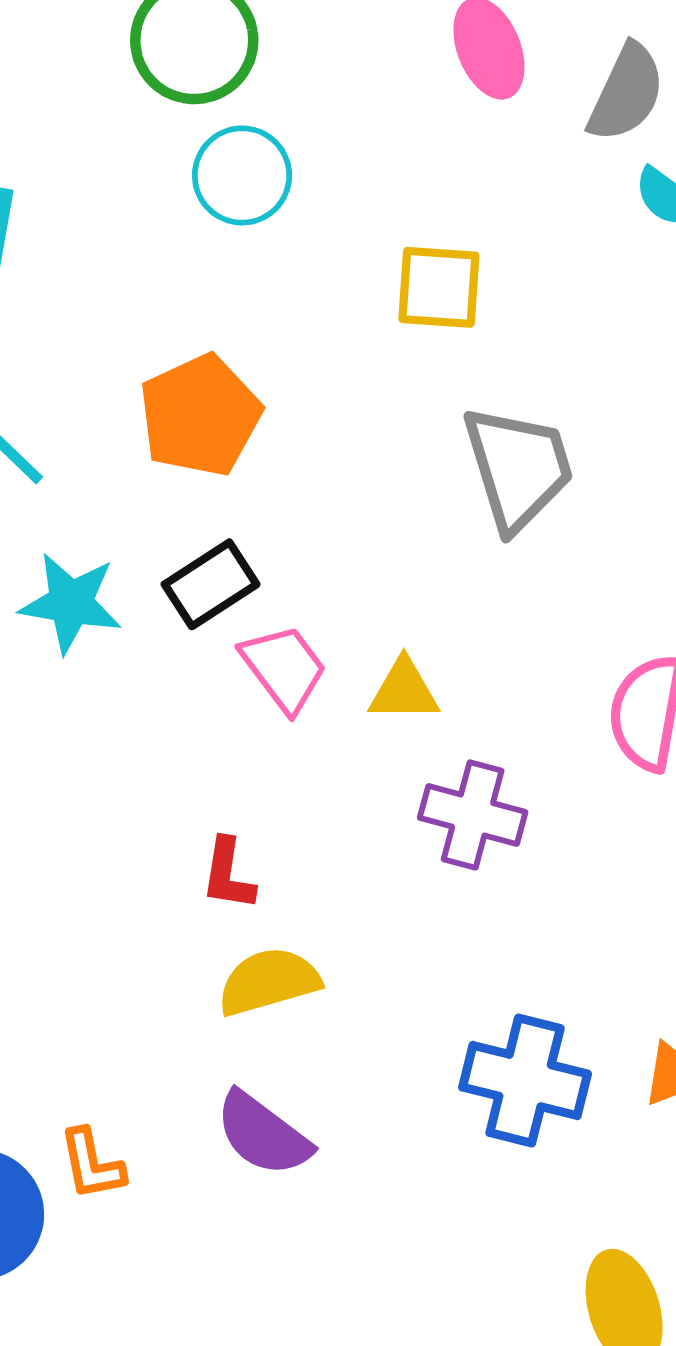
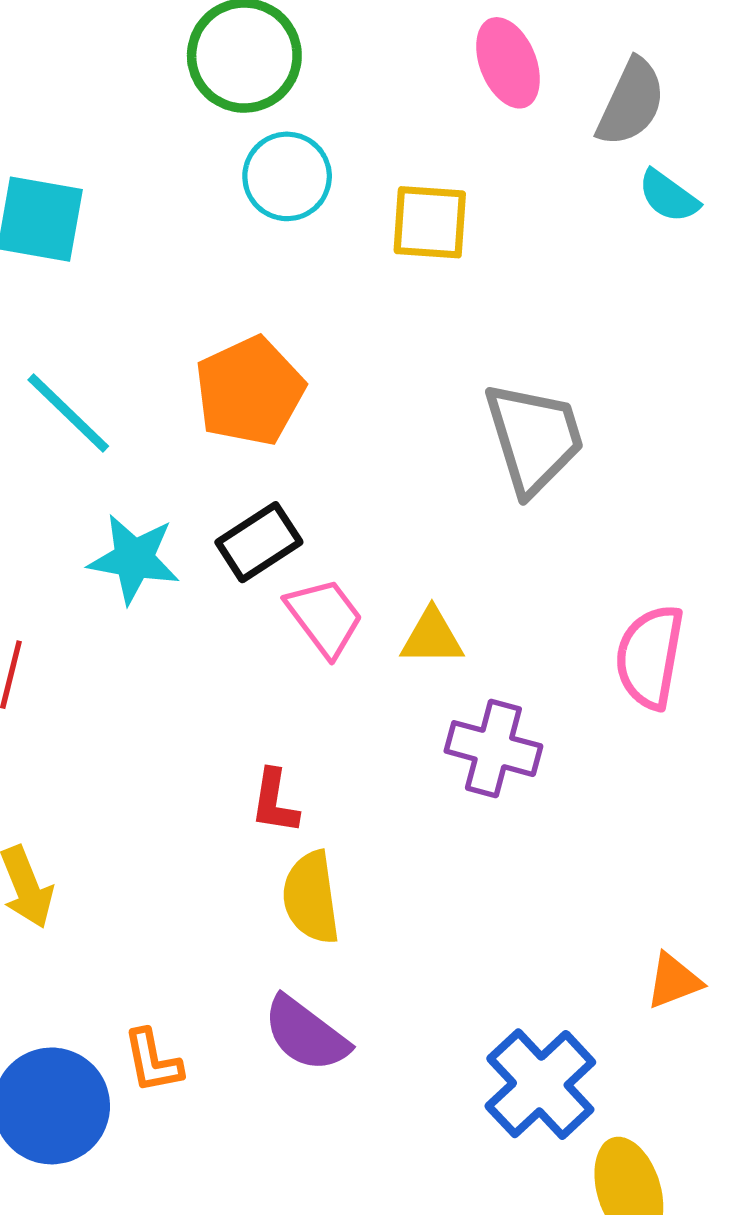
yellow square: (439, 287) -> (430, 222), moved
yellow semicircle: (269, 982) -> (311, 898), turned -82
blue cross: (525, 1081) -> (540, 1084), moved, turned 33

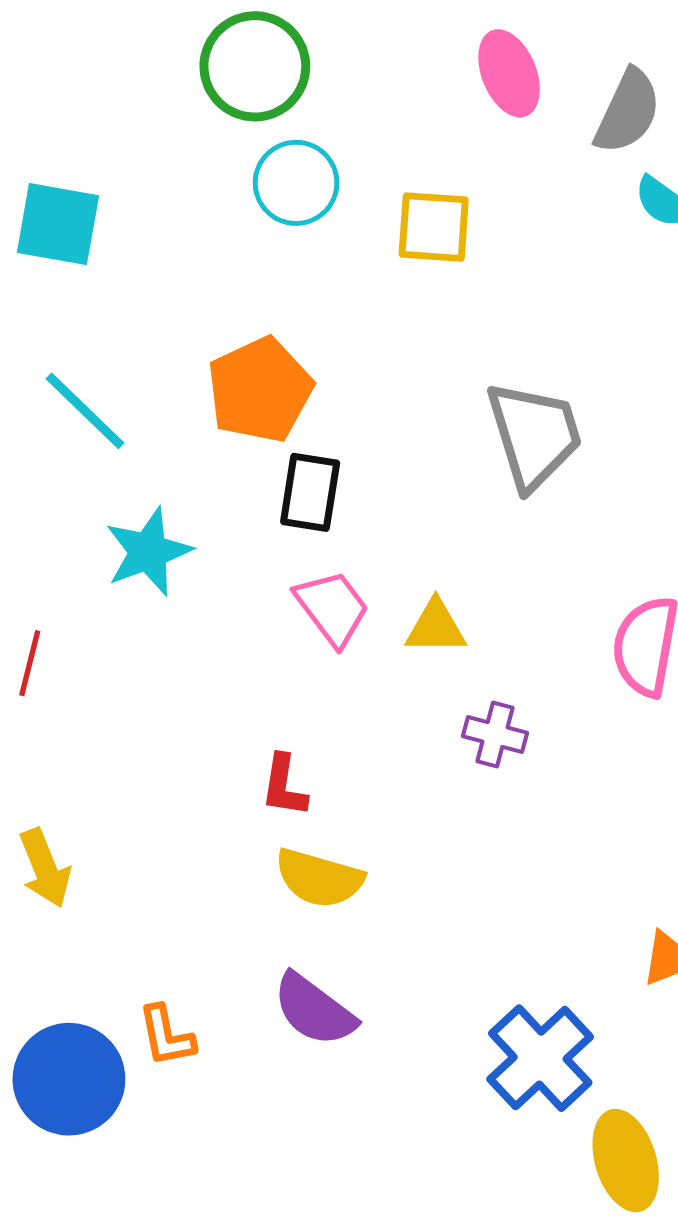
black rectangle: (259, 542) -> (310, 492), moved, turned -48
cyan star: (134, 559) -> (148, 552), turned -30
purple cross: (493, 749) -> (495, 735), size x0.7
yellow semicircle: (311, 898) -> (319, 878), turned -66

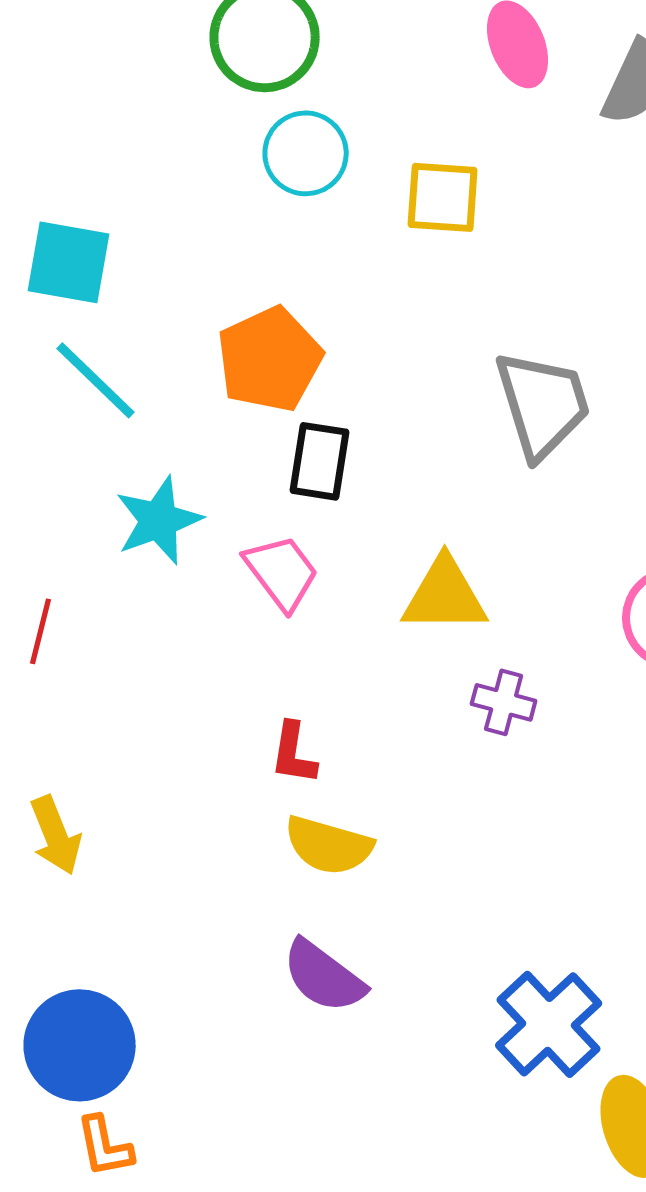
cyan square: (58, 224) -> (69, 262), moved
pink trapezoid: (332, 608) -> (282, 572), moved
yellow triangle: (436, 627) -> (445, 595), size x1.4
orange L-shape: (166, 1036) -> (105, 1146), moved

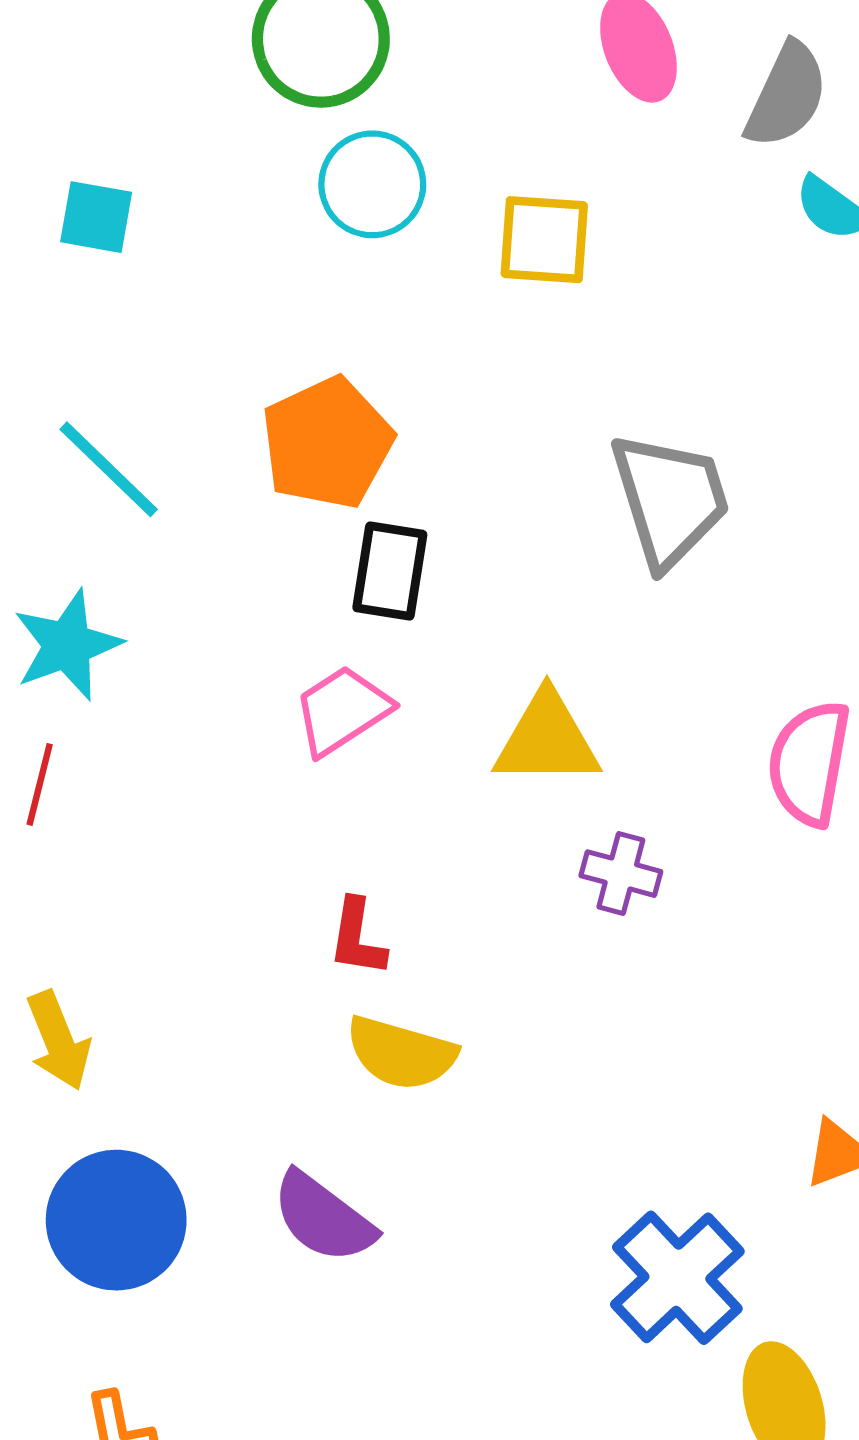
cyan square: (69, 262) -> (96, 217), moved, size x0.7
cyan star: (159, 520) -> (67, 645), moved
pink trapezoid: (282, 572) -> (342, 710), turned -86
purple semicircle: (324, 976) -> (323, 1218), moved
blue circle: (80, 1045) -> (116, 1220), moved

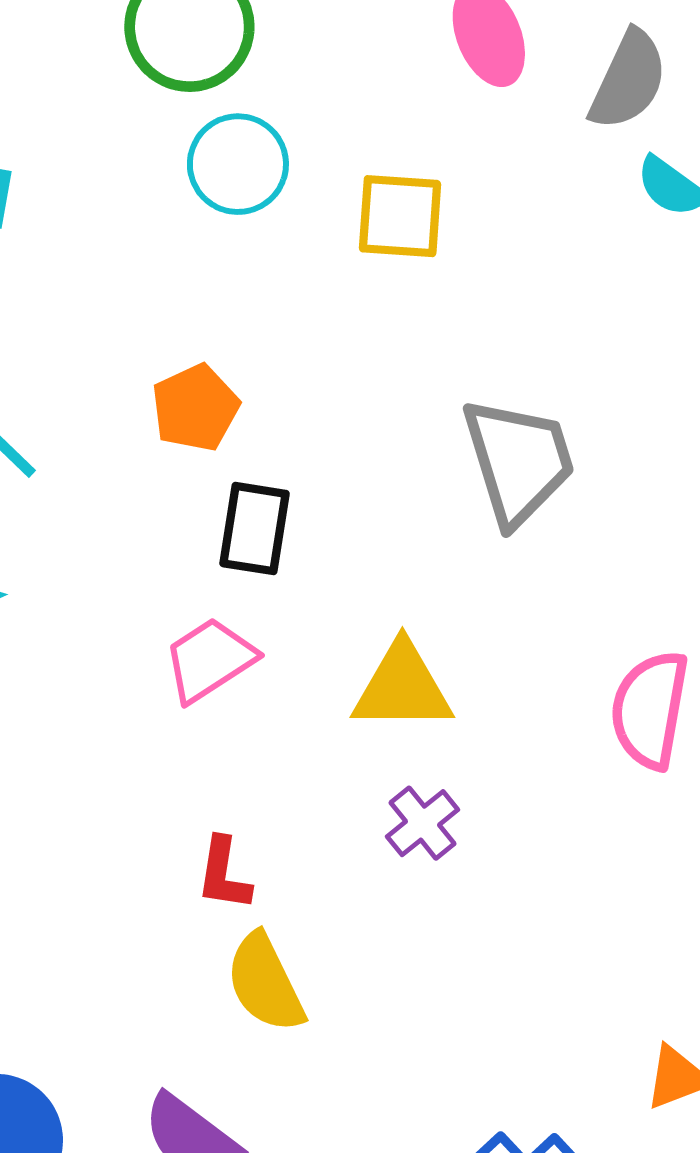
orange pentagon: (327, 443) -> (195, 408), size x0.7
purple cross: (621, 874) -> (423, 823), moved, turned 36
yellow semicircle: (401, 1053) -> (265, 983), turned 48

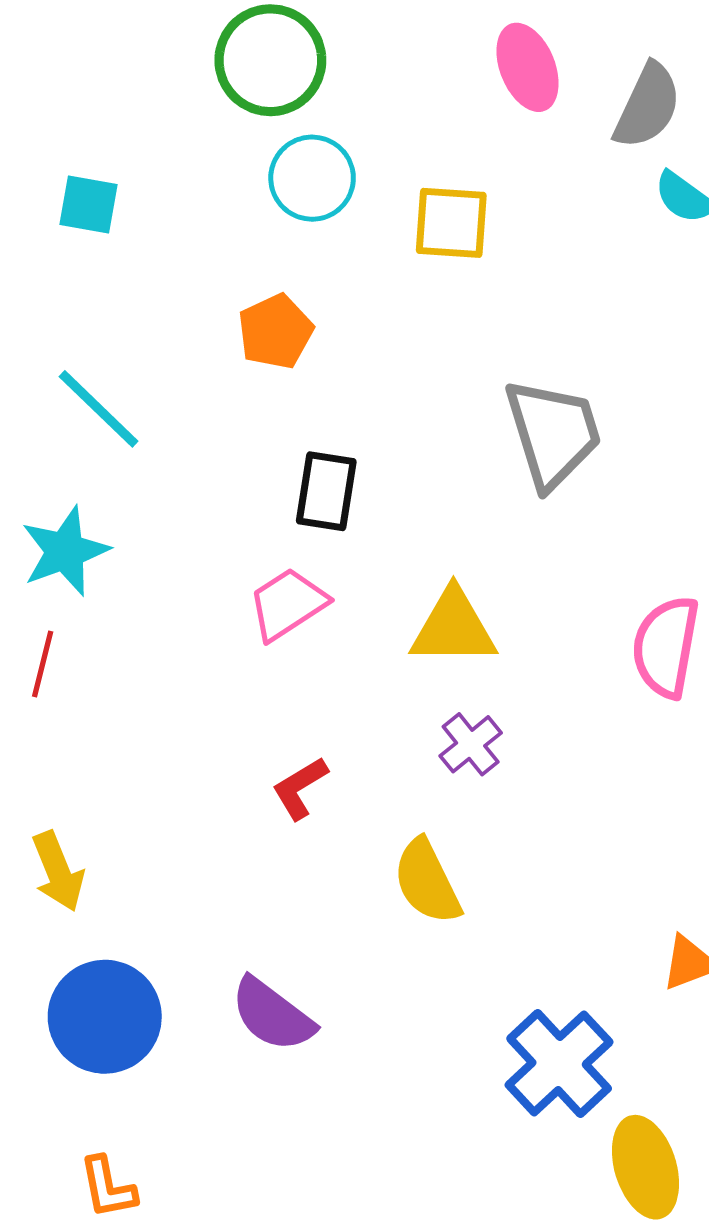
orange pentagon: (195, 408) -> (275, 332), moved
red L-shape: (224, 874) -> (300, 788), turned 50
yellow semicircle: (265, 983) -> (427, 882), moved

